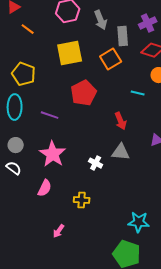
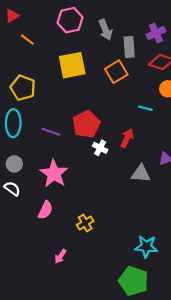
red pentagon: (84, 93) -> (86, 124), moved
red arrow: (121, 121) -> (127, 138), turned -132
gray triangle: (121, 152) -> (141, 174), moved
white cross: (96, 163) -> (100, 148), moved
yellow cross: (82, 200) -> (85, 223), turned -35

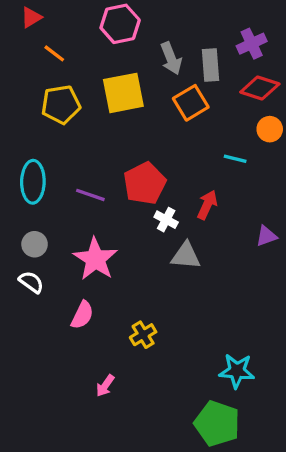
gray arrow: (106, 30) -> (171, 58), moved
yellow pentagon: (23, 88) -> (61, 104), moved, turned -30
gray triangle: (141, 174) -> (186, 256), moved

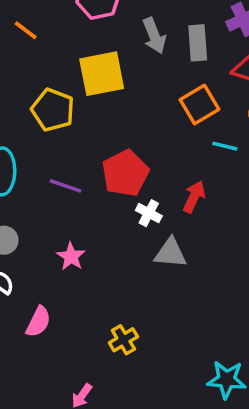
orange square: (191, 103) -> (199, 104), moved
yellow pentagon: (61, 104) -> (53, 110), moved, turned 30
pink star: (95, 259) -> (71, 256), size x0.6
pink semicircle: (82, 315) -> (38, 322), moved

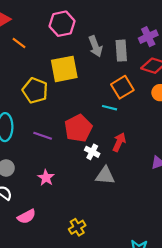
cyan line: (225, 146) -> (109, 108), moved
pink semicircle: (38, 322) -> (27, 216), turned 36

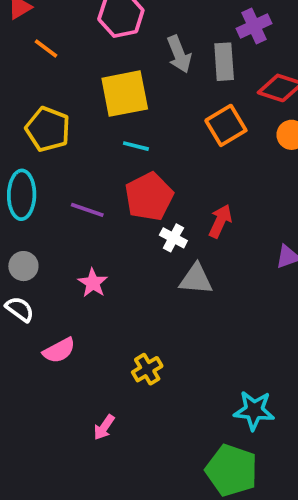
purple cross: (148, 37) -> (254, 26), moved
yellow pentagon: (35, 90) -> (48, 129), moved
cyan line: (109, 108) -> (136, 146), moved

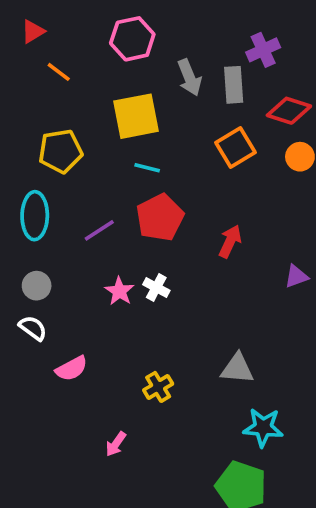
yellow pentagon: (48, 129) -> (61, 151), turned -30
purple line: (87, 210) -> (99, 230), turned -52
white cross: (173, 238) -> (156, 287), moved
gray triangle: (196, 279) -> (237, 369), moved
pink star: (93, 283) -> (119, 291), moved

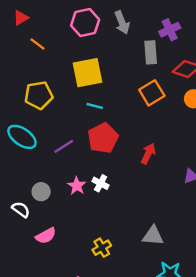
gray arrow: (189, 77) -> (122, 23), moved
cyan ellipse: (35, 216) -> (22, 137), turned -56
gray circle: (37, 286) -> (41, 192), moved

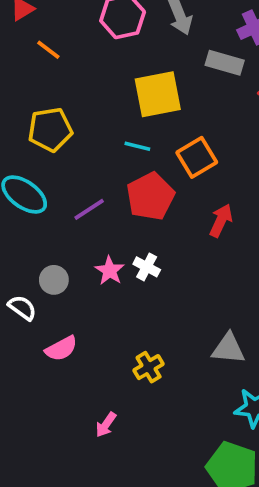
gray rectangle: (151, 52) -> (225, 63), turned -70
yellow square: (87, 73) -> (158, 94), moved
orange square: (152, 93) -> (197, 157), moved

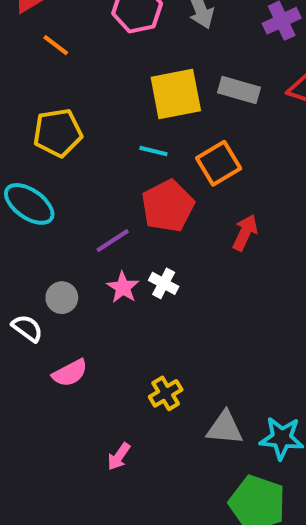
gray rectangle: (225, 63) -> (239, 90), moved
purple line: (89, 209) -> (113, 241), moved
gray triangle: (228, 349) -> (225, 428), moved

